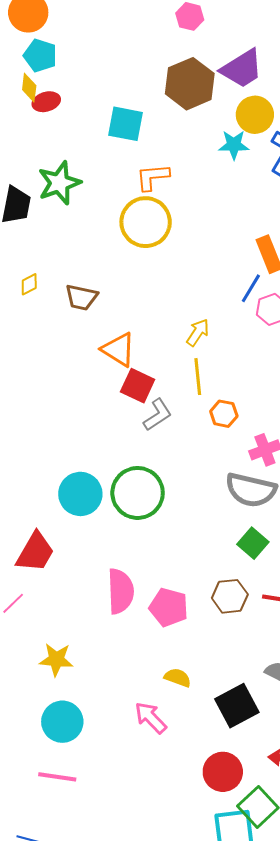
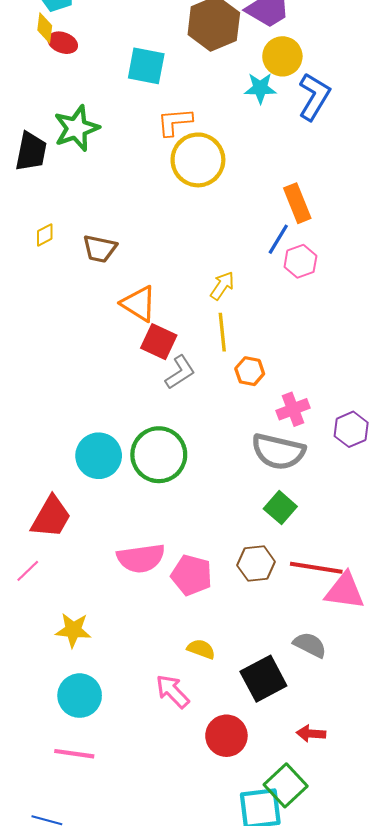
red ellipse: (46, 102) -> (63, 43), turned 36
yellow circle: (146, 222) -> (198, 160), moved
pink semicircle: (120, 591) -> (141, 558), turned 84
red circle: (223, 772) -> (226, 736), moved

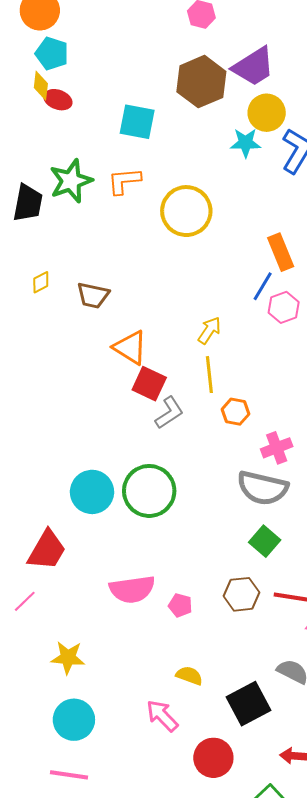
orange L-shape: (175, 122) -> (124, 181), moved
pink pentagon: (192, 575) -> (180, 605), size x0.6

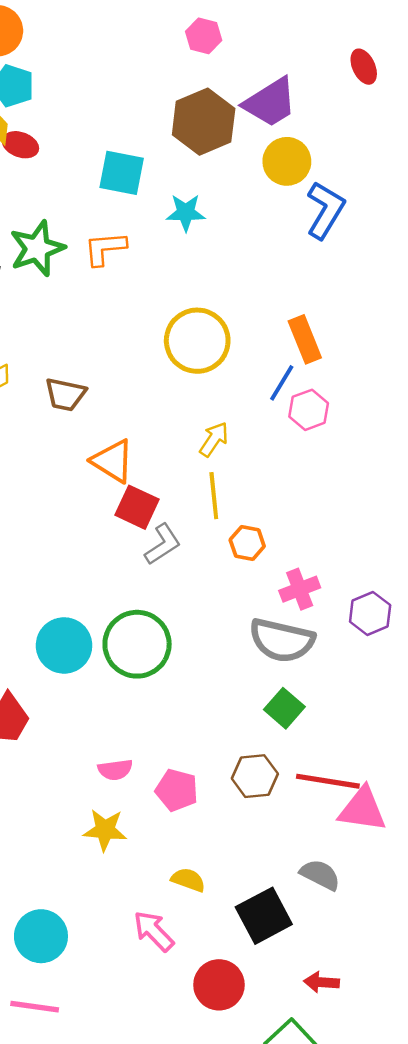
cyan star: (246, 143) -> (186, 213), moved
yellow circle: (186, 211) -> (197, 341), moved
pink semicircle: (132, 589) -> (115, 770), size x0.6
pink pentagon: (180, 605) -> (177, 790), size x1.4
yellow star: (68, 658) -> (105, 830), moved

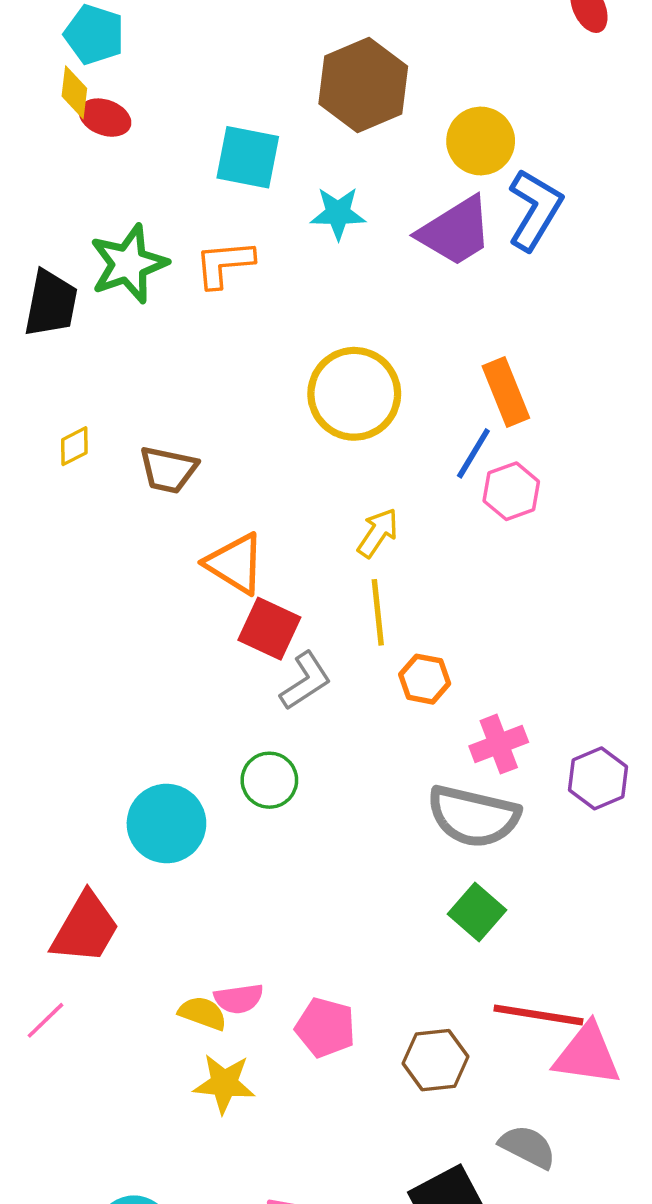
purple trapezoid: (270, 102) -> (455, 231), moved
green circle: (137, 644) -> (269, 780), moved, size x0.6
brown hexagon: (255, 776) -> (435, 1060), moved
yellow semicircle: (188, 880) -> (203, 1013), moved

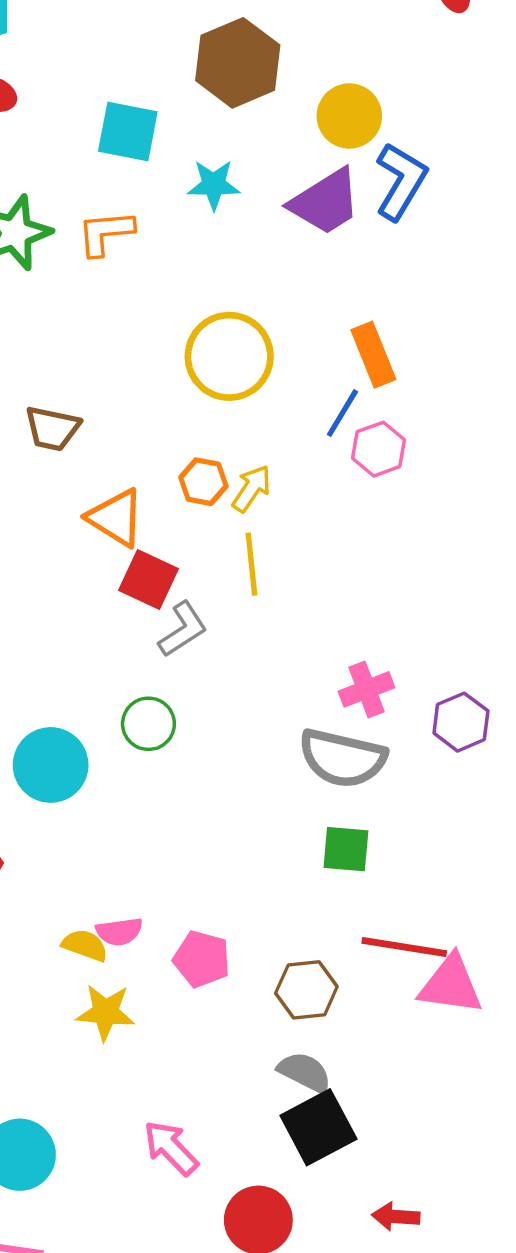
orange hexagon: (425, 679) -> (203, 482), moved
green square: (477, 912) -> (346, 849), turned -36
gray semicircle: (528, 1147) -> (305, 1072), moved

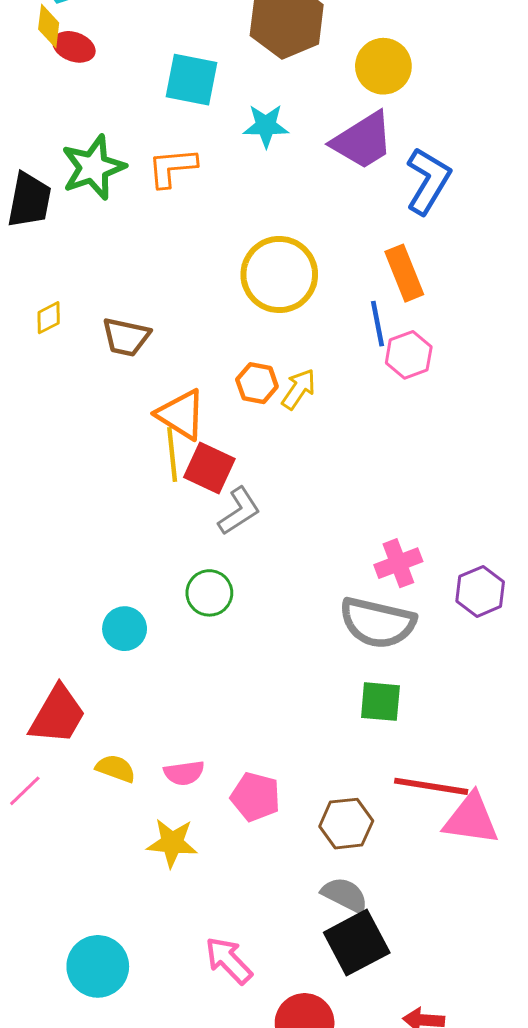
blue L-shape: (401, 181) -> (428, 181), moved
blue line: (342, 413) -> (377, 324), turned -42
yellow line: (251, 564) -> (172, 455), moved
cyan circle: (51, 765) -> (125, 629), size x0.7
yellow semicircle: (85, 945) -> (116, 769), moved

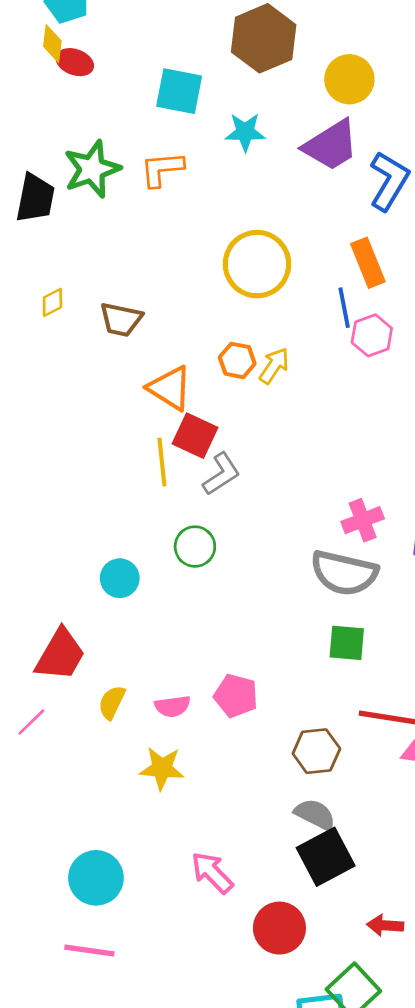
yellow line: (172, 455) -> (162, 462), moved
yellow semicircle: (116, 769) -> (112, 702), turned -84
pink pentagon: (255, 797) -> (236, 696), moved

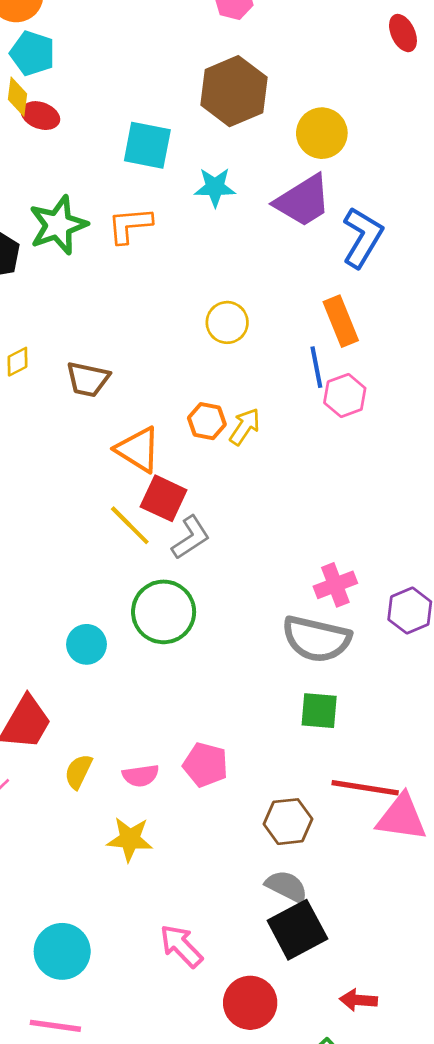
yellow circle: (257, 264) -> (227, 322), size x0.6
yellow line: (162, 462) -> (130, 525), turned -39
green circle: (195, 547) -> (164, 612), size x1.5

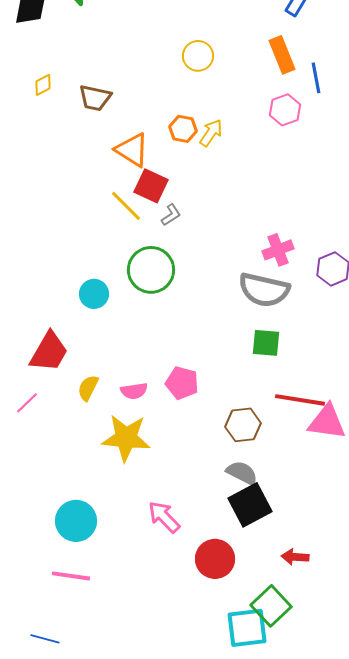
blue line: (316, 367) -> (316, 78), moved
gray L-shape: (191, 538) -> (171, 215), size x0.7
yellow star: (130, 839) -> (126, 438), size x1.4

